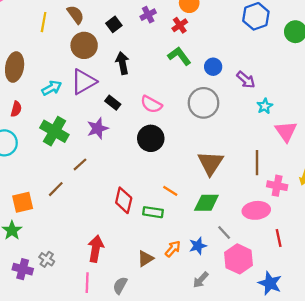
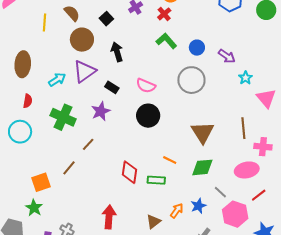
red line: (279, 238) -> (259, 195), moved, turned 70

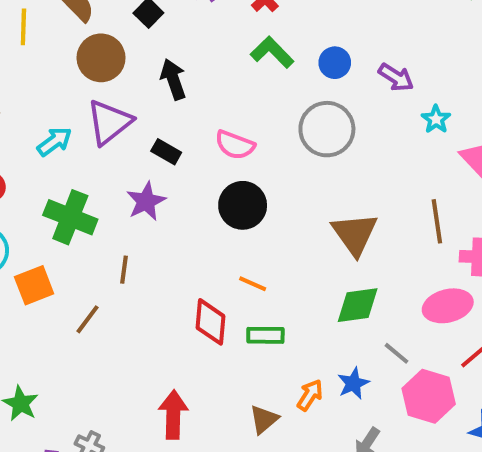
brown line: (88, 144) -> (124, 270), turned -32
orange line: (170, 160) -> (253, 284), moved
orange square: (41, 182) -> (34, 285), moved

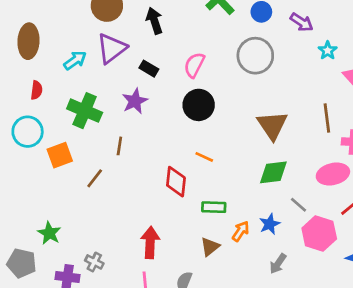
pink semicircle: (235, 145) -> (194, 65), turned 95
green rectangle: (265, 335) -> (214, 207), moved

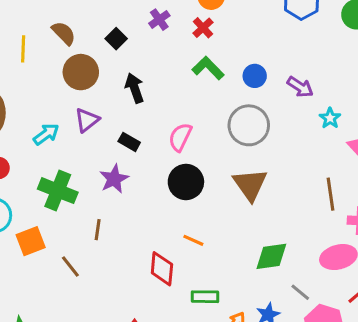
purple triangle: (112, 48) -> (87, 120), size x0.7
brown triangle: (272, 125) -> (250, 185), moved
brown line: (95, 178) -> (70, 267), turned -75

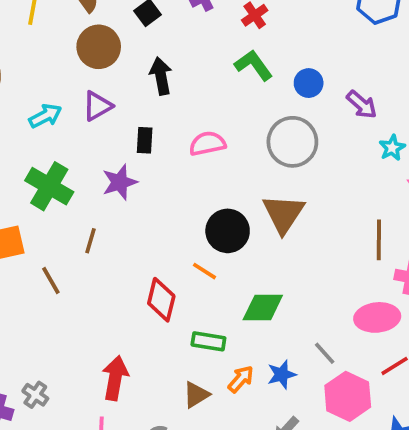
pink semicircle: (180, 137) -> (207, 144), turned 44
black rectangle: (129, 142) -> (145, 140), turned 55
black circle: (186, 182) -> (228, 231), moved
green diamond: (271, 256) -> (263, 307), moved

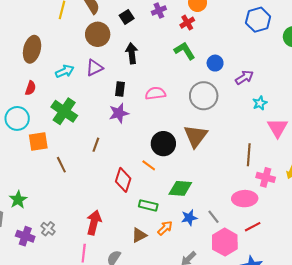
purple arrow: (362, 105) -> (244, 77), turned -78
purple star: (120, 182) -> (119, 113), moved
brown line: (91, 241) -> (96, 145), moved
blue star: (282, 374) -> (189, 218), moved

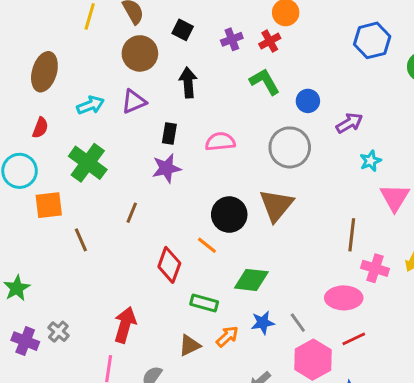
purple cross: (159, 10) -> (232, 39), moved
black square: (127, 17) -> (183, 30), turned -32

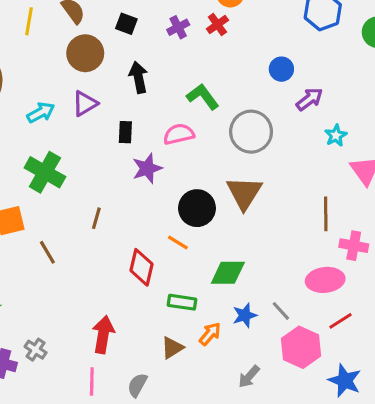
green L-shape: (265, 82) -> (203, 97), moved
blue circle: (308, 101) -> (281, 69), moved
purple star: (166, 168) -> (147, 168), moved

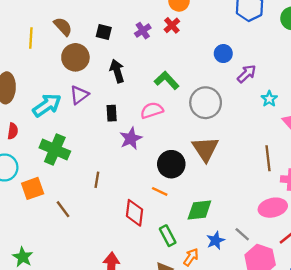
cyan arrow: (41, 113) -> (47, 105), size x1.4
green rectangle: (182, 302) -> (168, 236), turned 60

